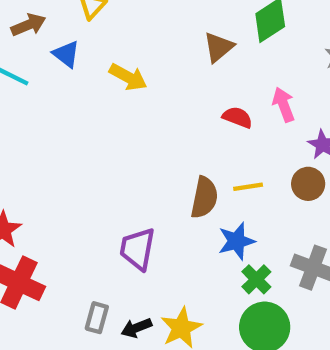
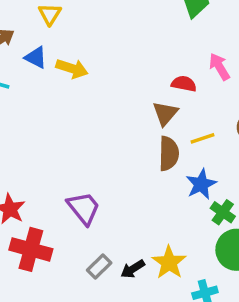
brown triangle: (219, 47) -> (165, 113), moved
yellow arrow: (128, 77) -> (72, 69), moved
purple trapezoid: (137, 249) -> (84, 208), moved, turned 141
gray rectangle: (97, 318) -> (99, 267), turned 40

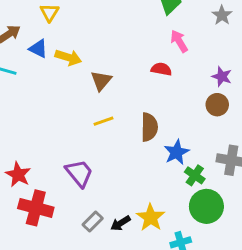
pink arrow: (219, 67) -> (179, 41), moved
brown triangle: (165, 113) -> (101, 81), moved
yellow line: (203, 138) -> (104, 121), moved

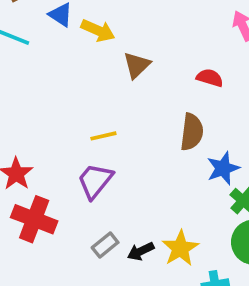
red semicircle: (161, 69) -> (210, 78), moved
yellow line: (104, 121) -> (103, 136), moved
purple trapezoid: (79, 173) -> (95, 181), turned -108

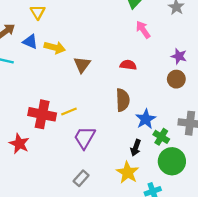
purple trapezoid: (95, 181) -> (85, 138), moved
red cross: (34, 219) -> (42, 114), moved
black arrow: (141, 251) -> (136, 148), moved, turned -35

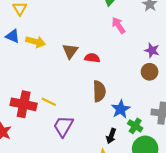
brown triangle: (82, 65) -> (70, 51), moved
red semicircle: (128, 65) -> (92, 58), moved
yellow line: (69, 111) -> (49, 102), turned 48

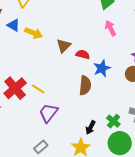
red cross: (24, 104) -> (15, 88), turned 30
blue star: (121, 109) -> (102, 68), moved

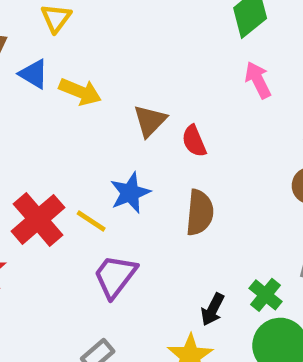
red semicircle: (83, 54) -> (194, 141), turned -128
blue star: (102, 68) -> (130, 193), moved

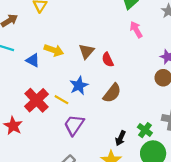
blue triangle: (34, 74) -> (33, 60), moved
yellow arrow: (80, 92) -> (54, 50), moved
brown semicircle: (200, 213) -> (112, 93), turned 36

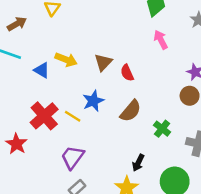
purple trapezoid: (74, 125) -> (73, 157), moved
green cross: (145, 130) -> (162, 129), moved

